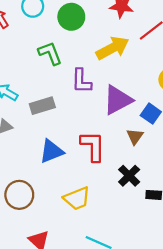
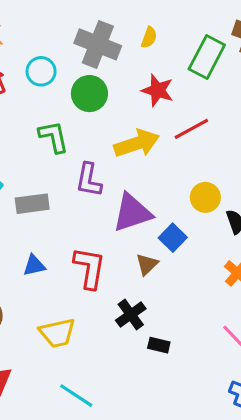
blue triangle: (51, 151) -> (34, 266), size x0.7

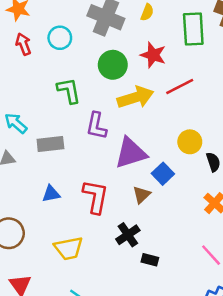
green rectangle: (207, 57) -> (193, 29), turned -32
green circle: (89, 94) -> (113, 65), moved

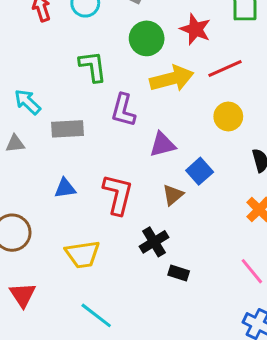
yellow circle: (190, 142) -> (228, 117), moved
purple triangle: (131, 153) -> (162, 145), size x0.7

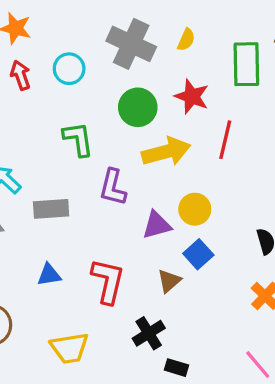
red line: (225, 68) -> (225, 140), turned -52
yellow circle: (228, 117) -> (195, 209), moved

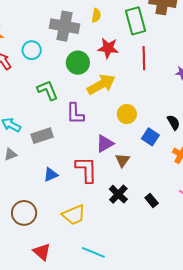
red line: (225, 140) -> (144, 58), moved
purple triangle: (157, 225) -> (105, 144), moved
blue square: (198, 254) -> (150, 137), moved
black rectangle: (176, 368) -> (152, 200), moved, turned 48

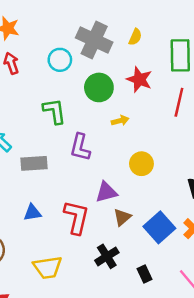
cyan circle: (32, 50) -> (60, 60), moved
yellow arrow: (101, 84) -> (120, 121), size x0.5
blue square: (150, 137) -> (159, 227), moved, size x1.4

